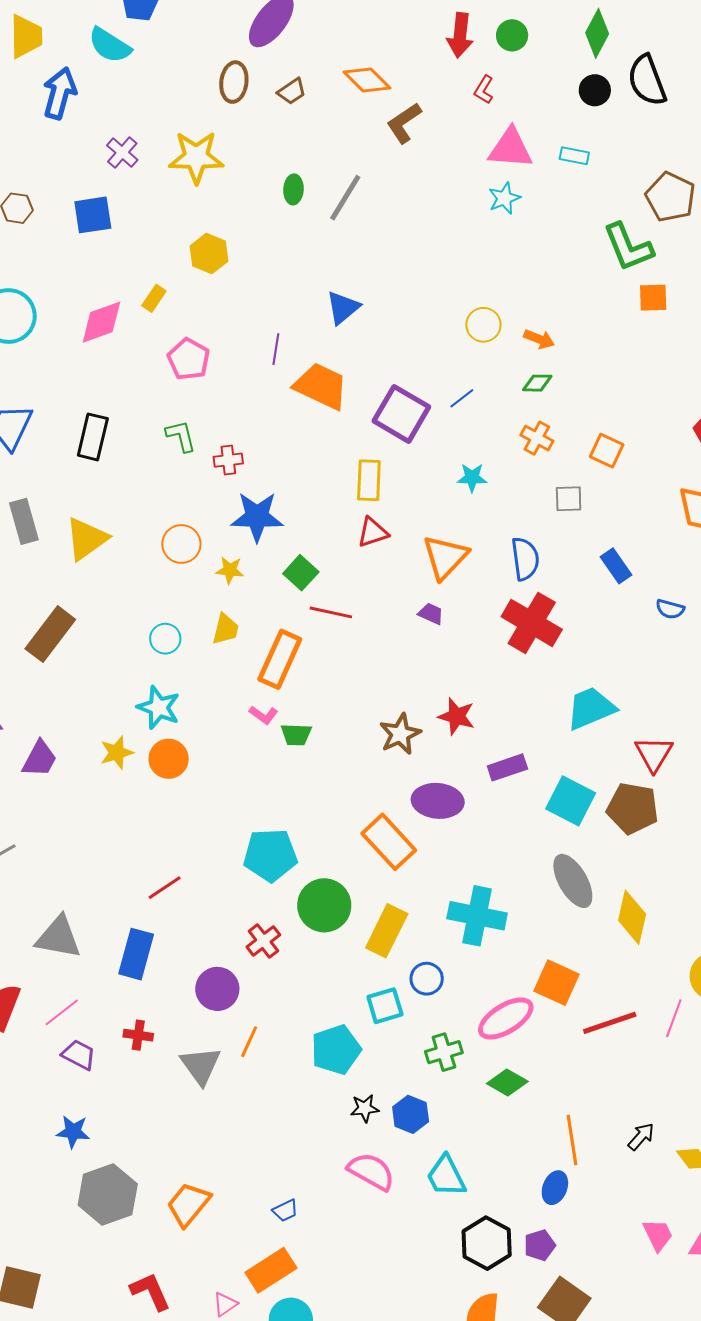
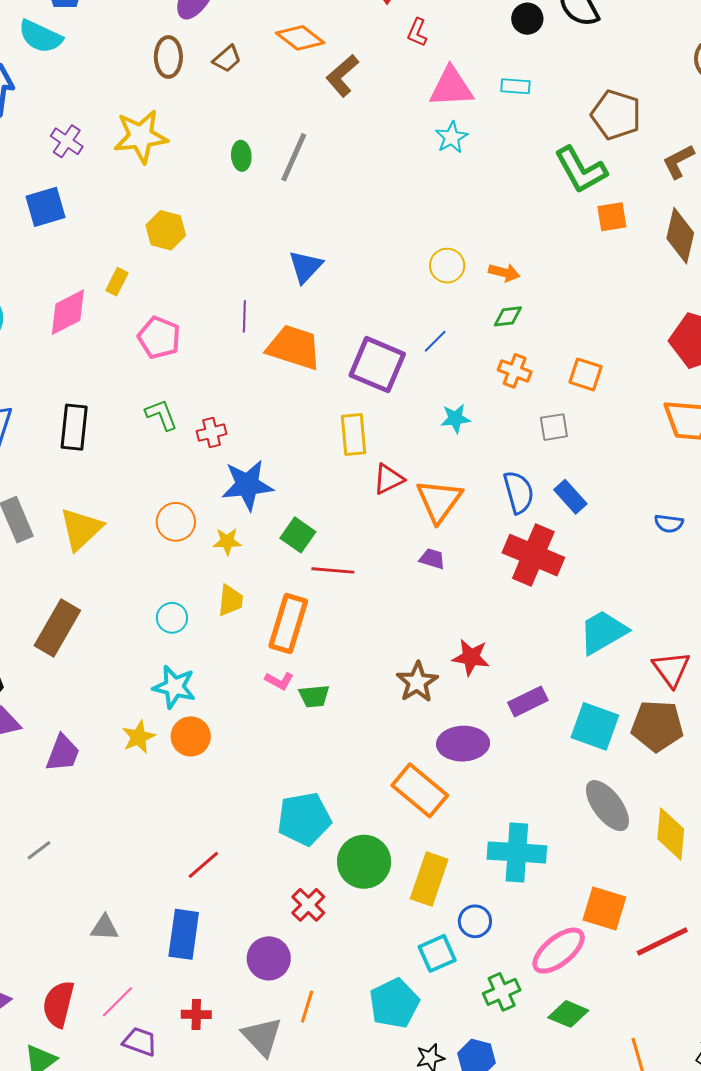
red triangle: (373, 532) -> (388, 479), moved
blue rectangle: (616, 566) -> (570, 497), moved
gray triangle: (58, 937) -> (105, 928), size x0.6

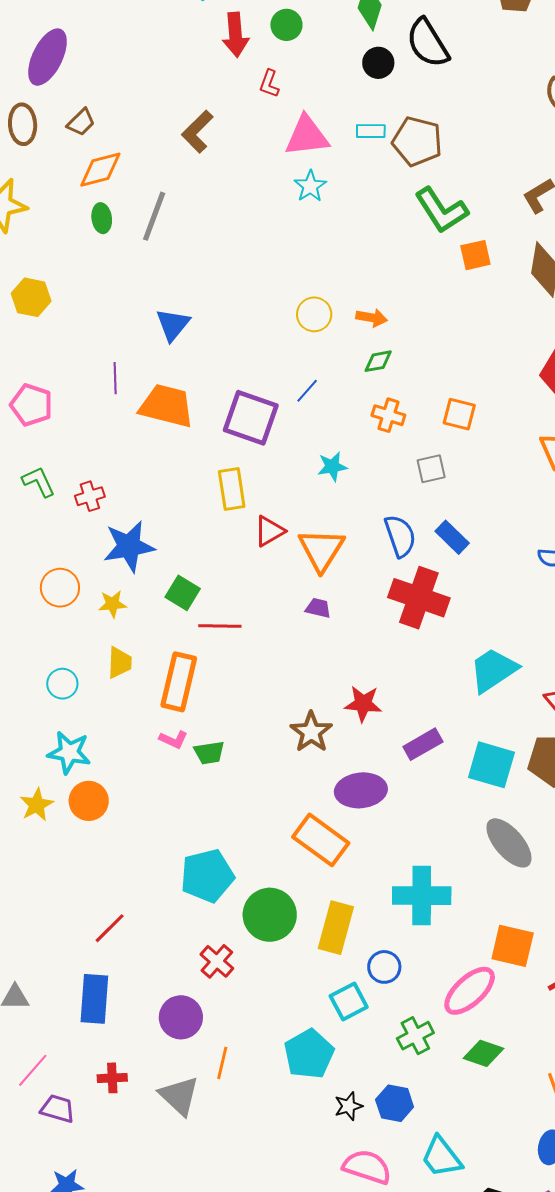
orange diamond: (300, 38) -> (100, 170), moved, turned -48
brown pentagon: (616, 115) -> (417, 141), moved

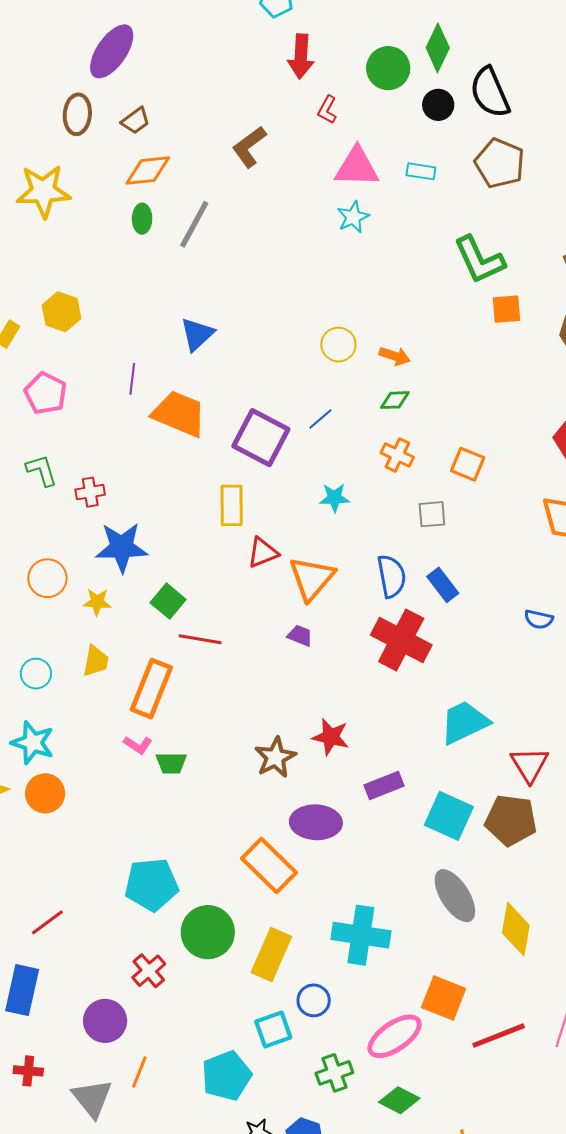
green circle: (286, 25) -> (388, 68), moved, size x1.4
brown pentagon: (417, 141) -> (500, 163), moved
yellow hexagon: (31, 297) -> (61, 312), moved

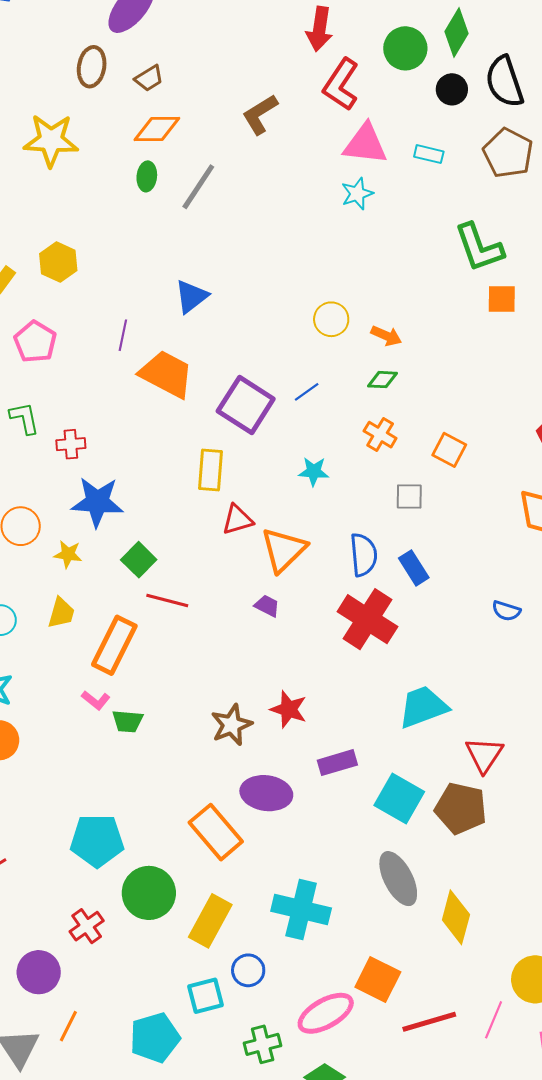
red L-shape: (327, 110) -> (341, 84), size x1.8

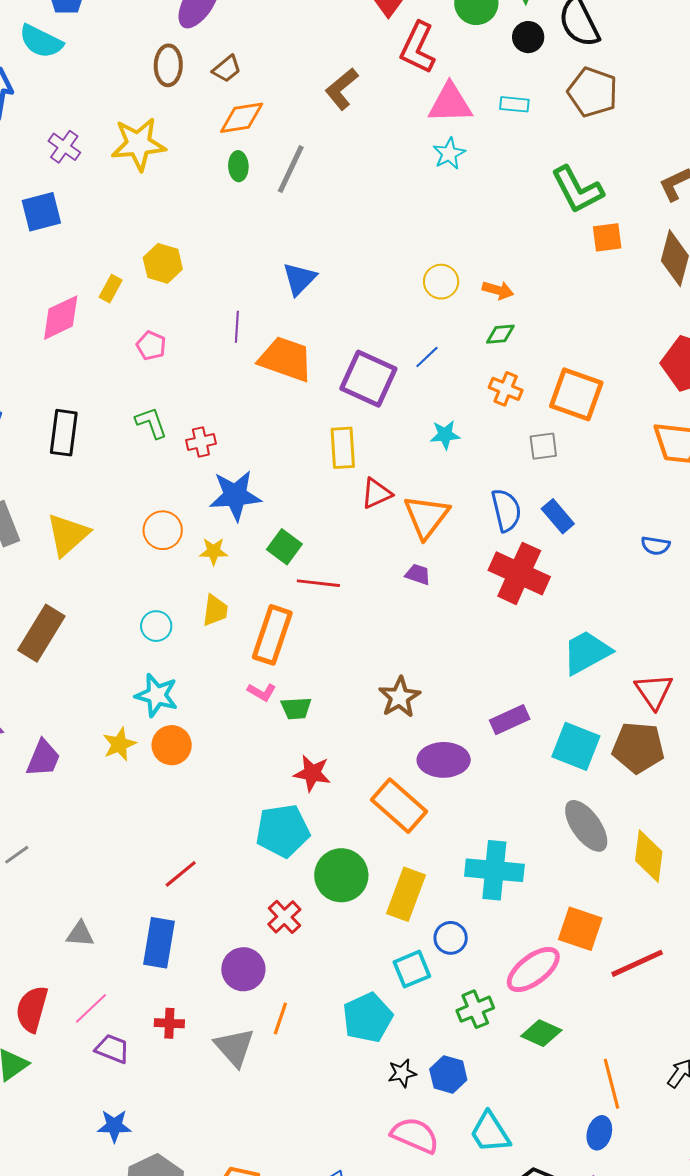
pink pentagon: (35, 342) -> (151, 346), size x0.7
orange square: (449, 450) -> (576, 394), size x1.6
red star: (289, 709) -> (312, 773), moved

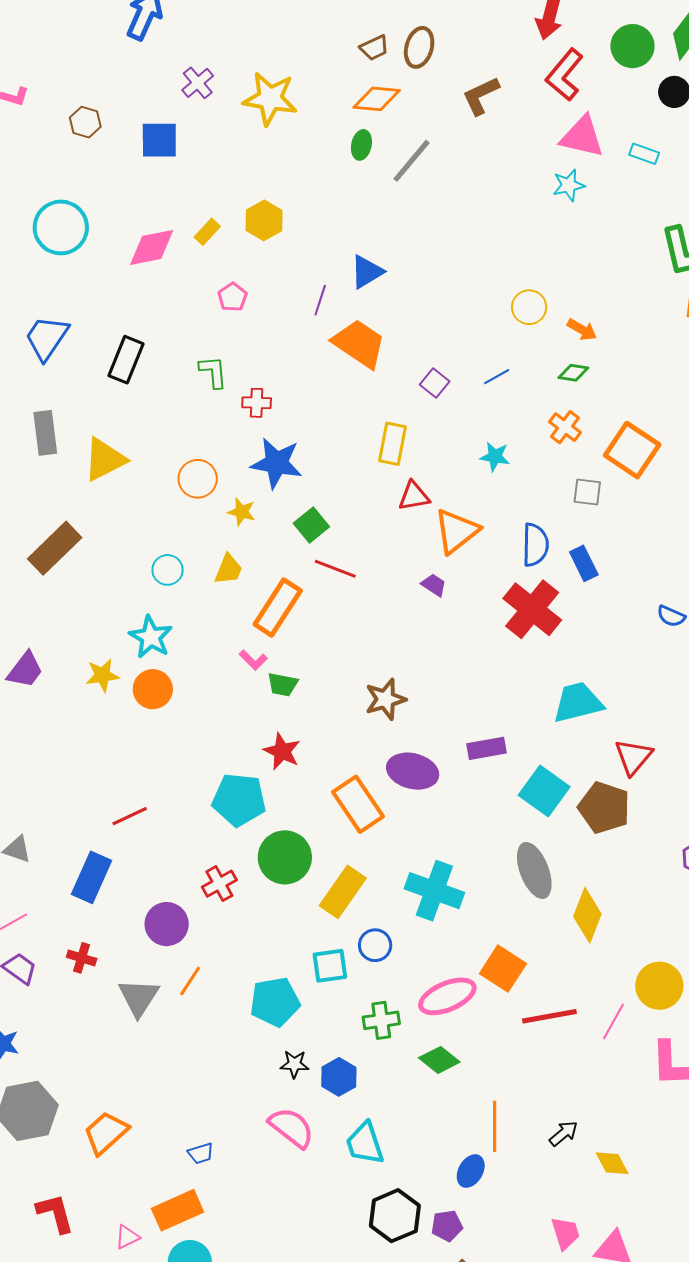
brown ellipse: (168, 65) -> (419, 47), moved
blue triangle: (299, 279) -> (367, 272), moved
purple square: (368, 379) -> (435, 383), size x0.5

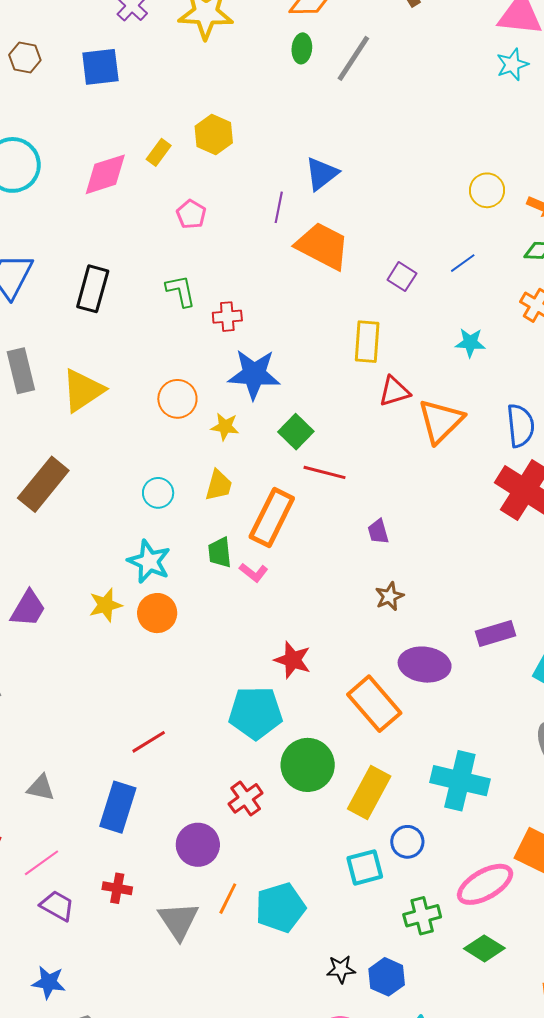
purple trapezoid: (434, 585) -> (378, 532), moved, turned -132
green trapezoid: (283, 684) -> (220, 553), moved, turned 80
brown star: (385, 699) -> (389, 596), size x0.7
cyan pentagon: (275, 1002) -> (280, 908), moved

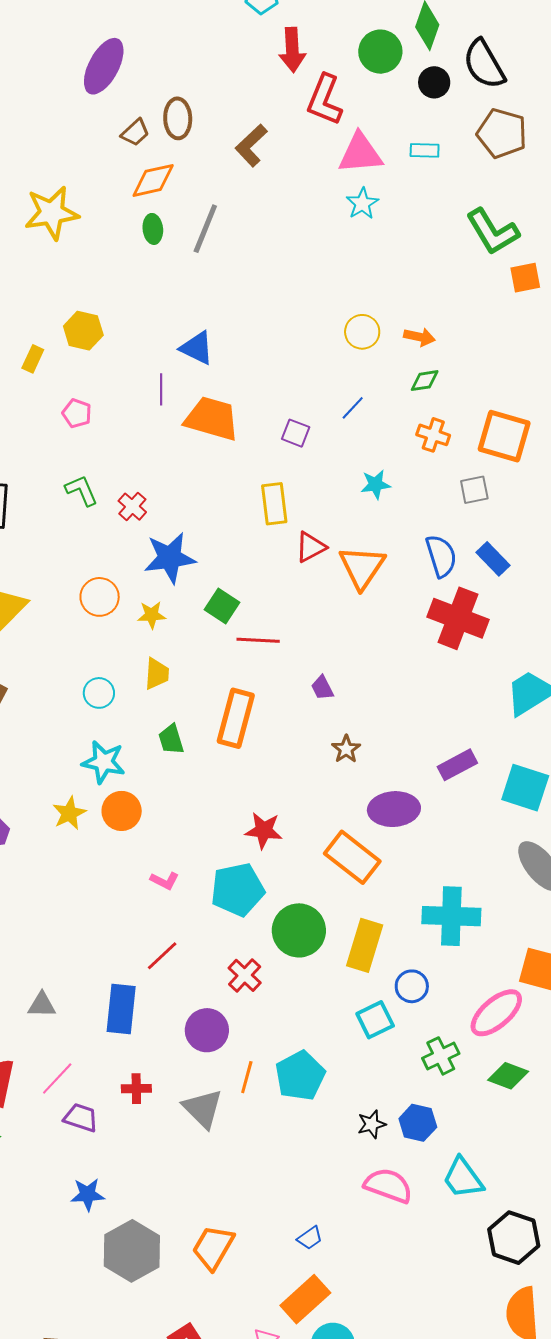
blue triangle: (322, 174) -> (197, 348), turned -45
red cross: (227, 317) -> (132, 507), turned -32
orange rectangle: (272, 517) -> (236, 718), moved
pink L-shape: (254, 573) -> (165, 881), moved
red line: (149, 742) -> (162, 956), moved

